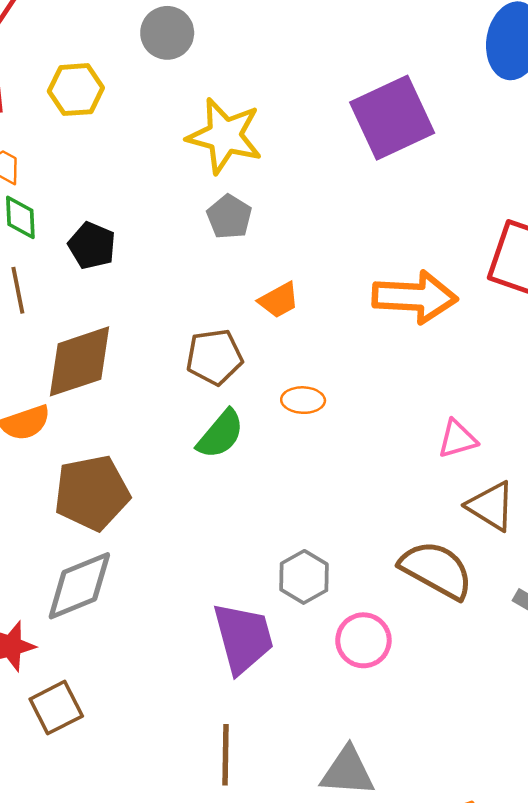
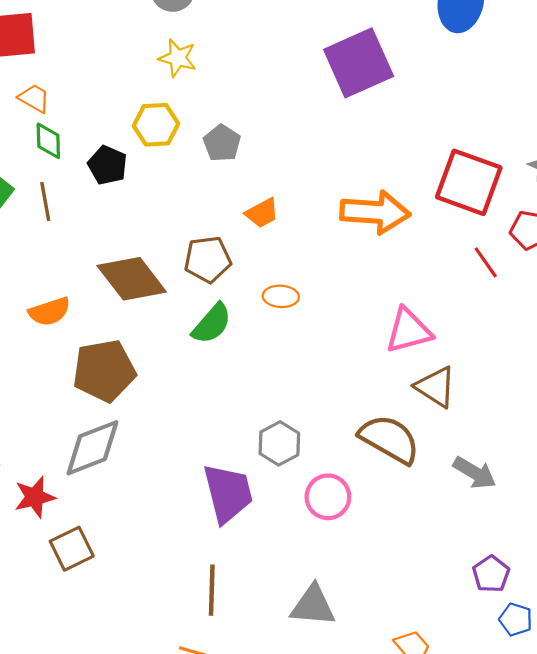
yellow hexagon: (76, 90) -> (156, 125), moved
yellow star: (225, 136) -> (178, 58), moved, size x0.6
brown diamond: (80, 361) -> (132, 279), moved, turned 70
pink triangle: (457, 439) -> (409, 331), size x1.4

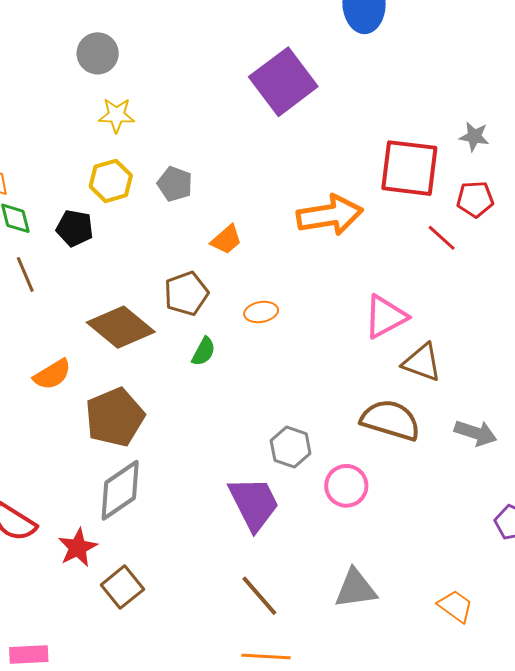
green semicircle: (212, 324) -> (204, 351), size x0.7
brown line: (212, 590) -> (259, 596), turned -30

